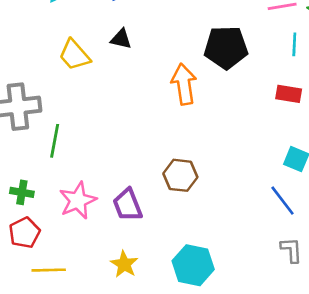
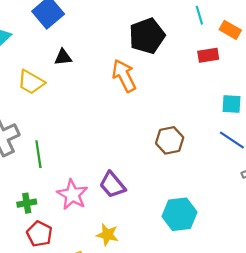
brown hexagon: (180, 175) -> (170, 140), moved
yellow star: (124, 264) -> (107, 235), moved

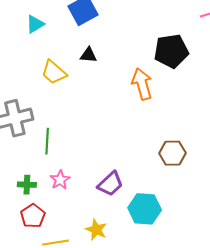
purple trapezoid: (112, 185) -> (110, 184), turned -104
pink star: (72, 195) -> (60, 180), moved, size x0.7
cyan hexagon: (179, 214) -> (145, 209), moved

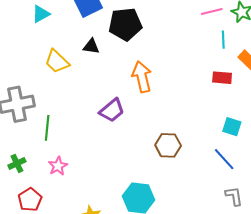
black pentagon: (171, 51) -> (125, 24), moved
purple trapezoid: (110, 184) -> (112, 110), moved
green cross: (27, 185) -> (17, 163), moved, turned -30

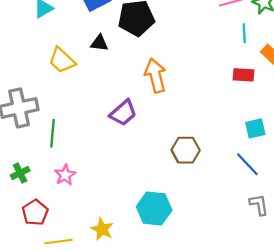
cyan square: (232, 127) -> (255, 128), turned -30

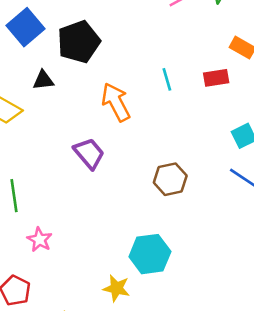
cyan line: (244, 33) -> (167, 79), moved
purple trapezoid: (123, 113) -> (89, 153), turned -76
yellow star: (102, 229) -> (116, 288), moved

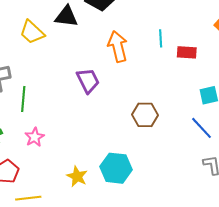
red rectangle: (216, 78) -> (187, 52), moved
black triangle: (43, 80) -> (66, 16), size x1.4
yellow star: (116, 288) -> (77, 176), moved

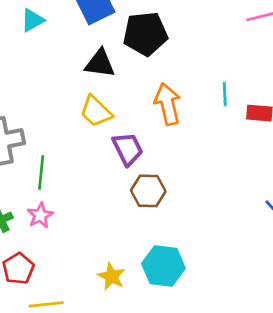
yellow trapezoid: (32, 32) -> (96, 111), moved
brown hexagon: (145, 115) -> (148, 191), moved
pink star: (35, 137) -> (40, 215), moved

